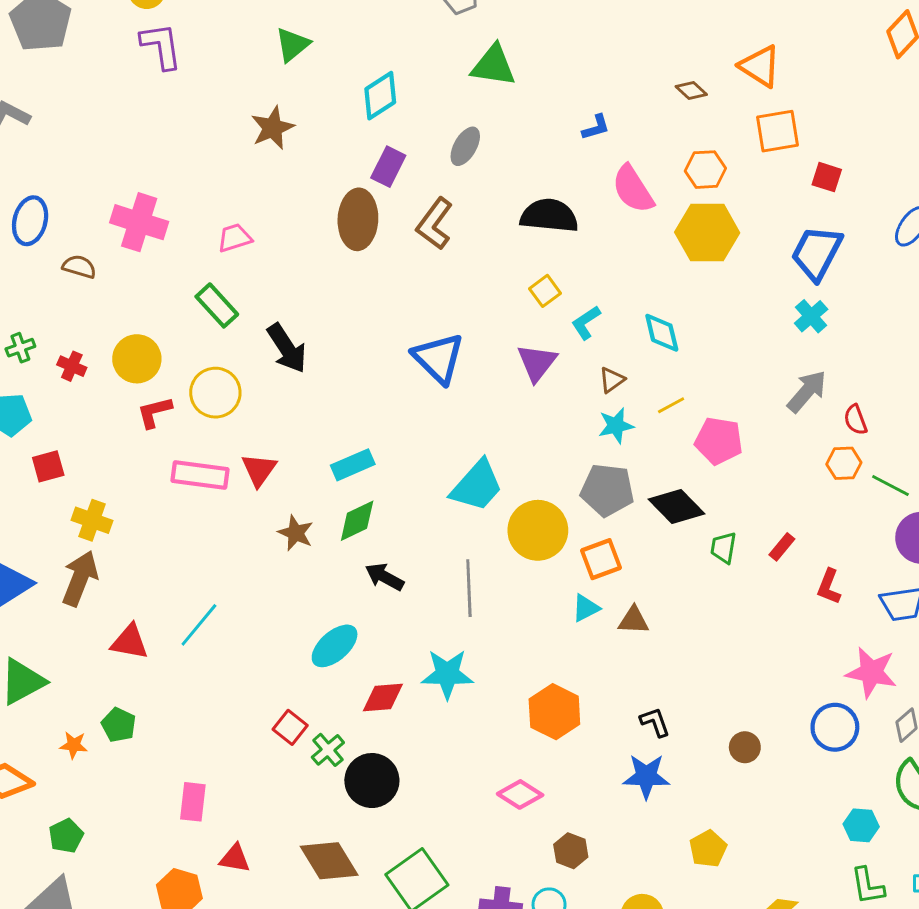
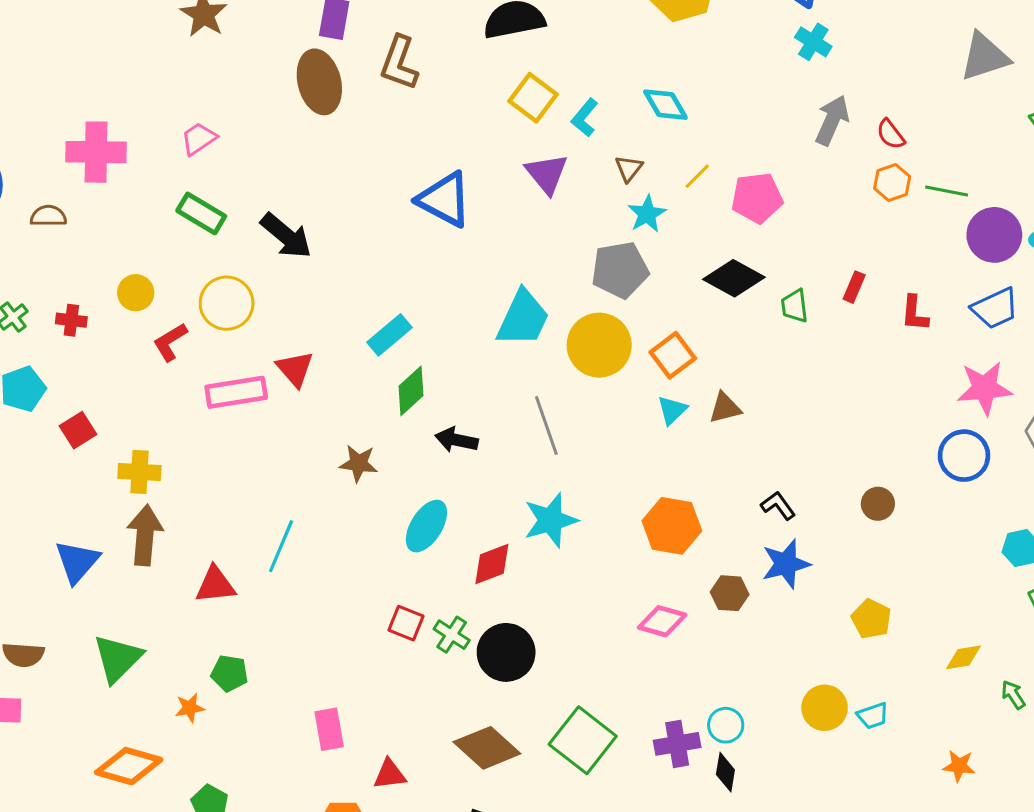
yellow square: (545, 291) -> (533, 98), size x1.4
yellow circle: (137, 359) -> (136, 293), size x0.7
gray pentagon: (607, 490) -> (620, 270), moved
brown star: (296, 533) -> (359, 463), moved
brown hexagon: (571, 851) -> (730, 593), moved

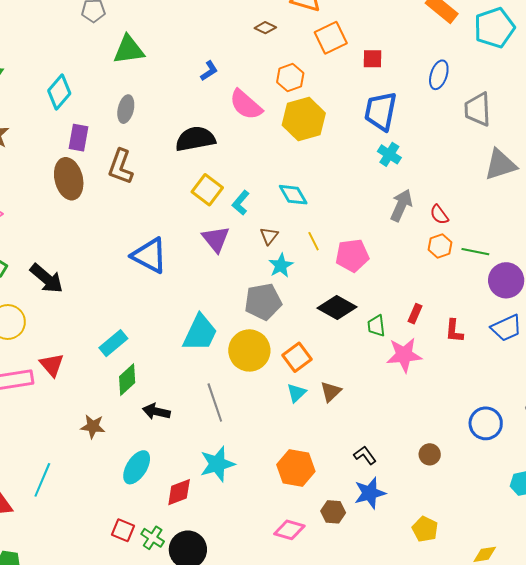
yellow line: (697, 176) -> (314, 241), turned -72
pink star: (984, 388) -> (404, 355), moved
brown triangle: (725, 408) -> (331, 392), turned -30

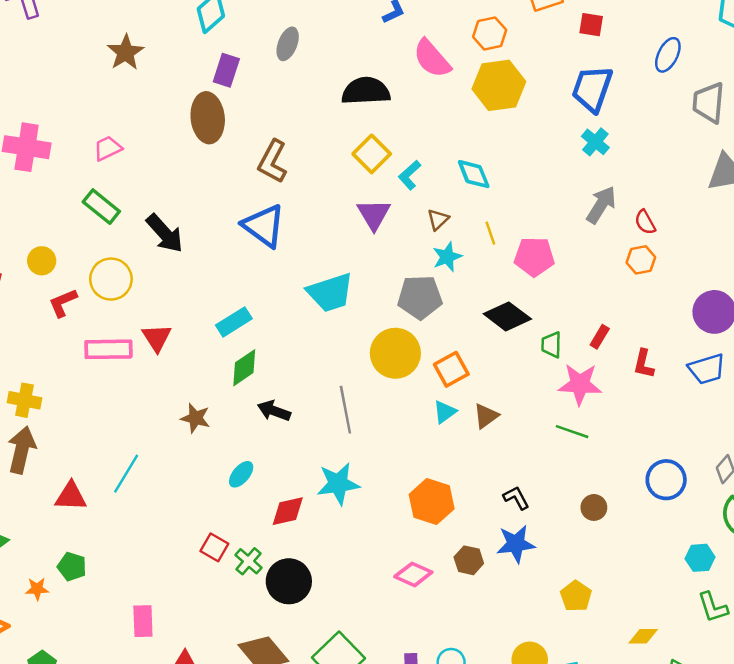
brown L-shape: (121, 167) -> (273, 162), moved
green line: (475, 252) -> (572, 432), moved
blue triangle: (149, 255) -> (264, 226), moved
cyan trapezoid: (200, 333) -> (330, 293), moved, turned 39
cyan ellipse: (137, 467) -> (241, 474), size x0.7

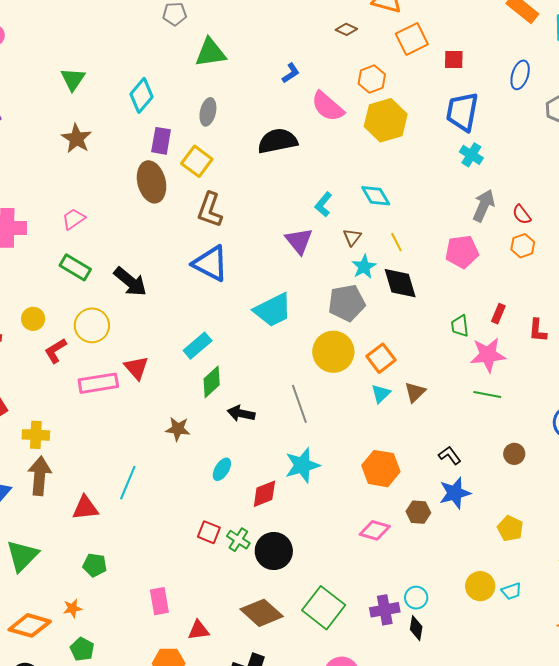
yellow square: (372, 154) -> (197, 161), moved
pink pentagon: (534, 257) -> (462, 252), moved
black diamond: (507, 316) -> (400, 283), moved, turned 45
orange star: (37, 589) -> (72, 608), moved

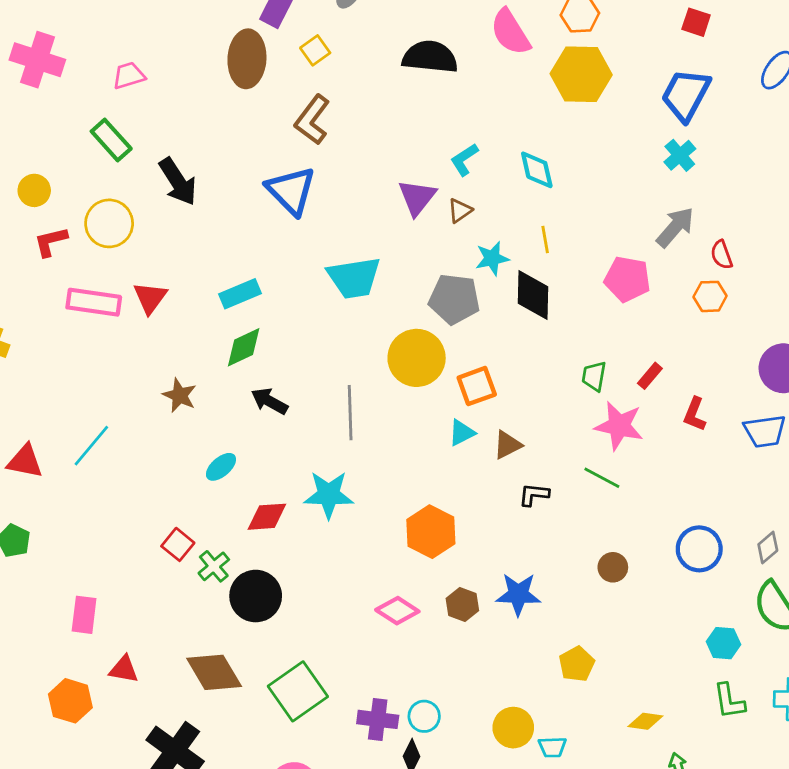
yellow square: (197, 161) -> (315, 50), size x0.7
brown triangle: (352, 237) -> (460, 211), moved
black L-shape: (450, 455) -> (534, 495), moved, turned -65

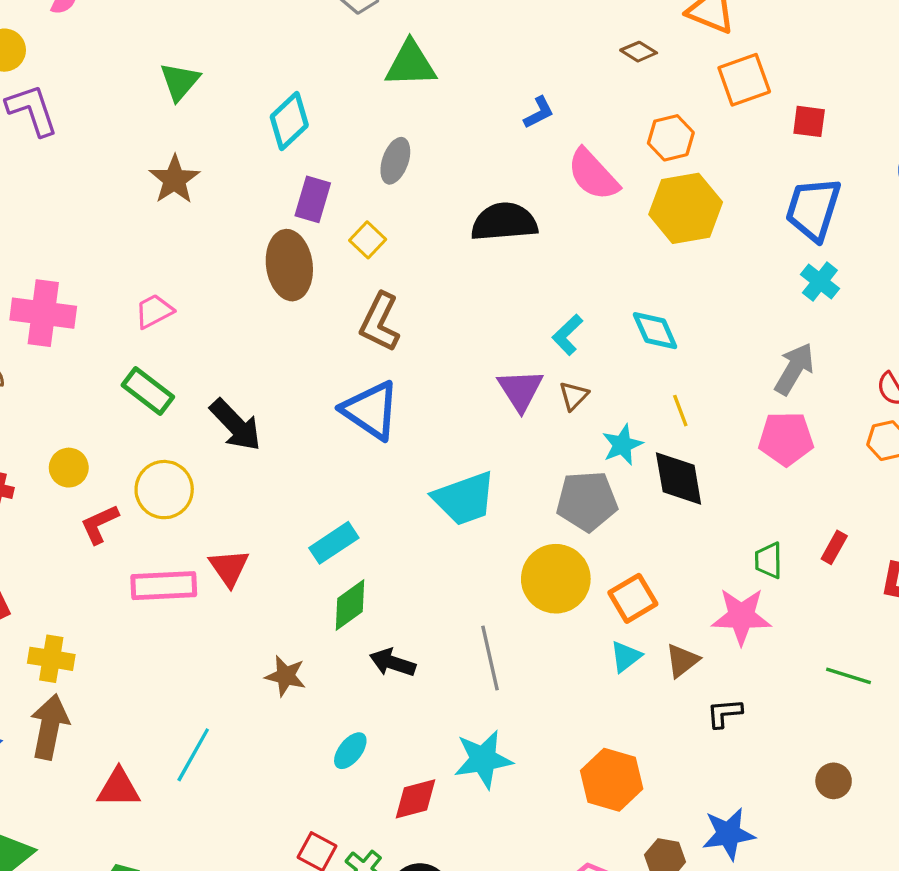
gray arrow: (675, 227) -> (794, 369), moved
pink star: (619, 426) -> (741, 616), moved
green line: (602, 478) -> (848, 676), moved

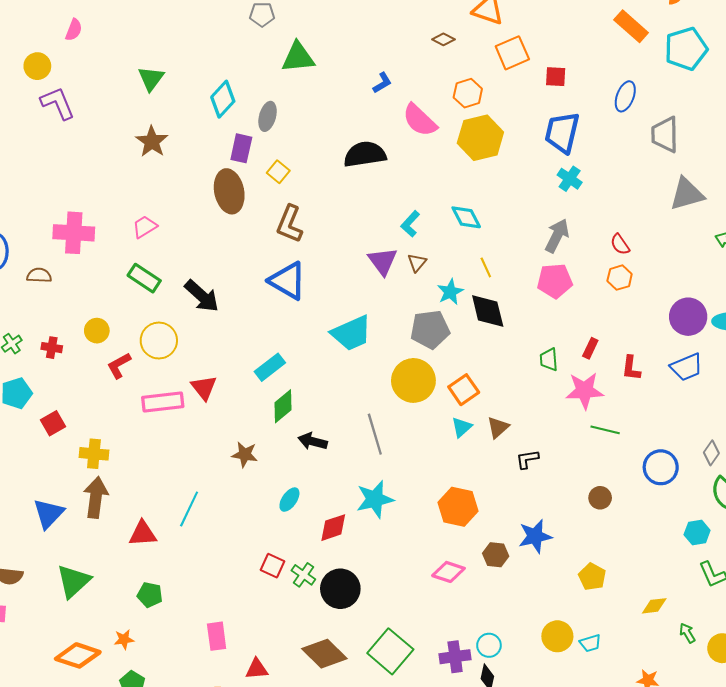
gray ellipse: (395, 161) -> (268, 116), moved
pink star: (741, 616) -> (585, 391), moved

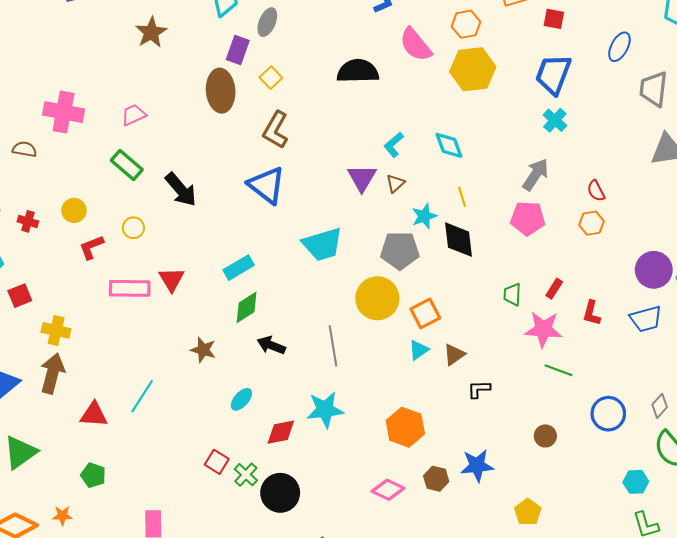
yellow circle: (159, 341) -> (133, 228), size x0.6

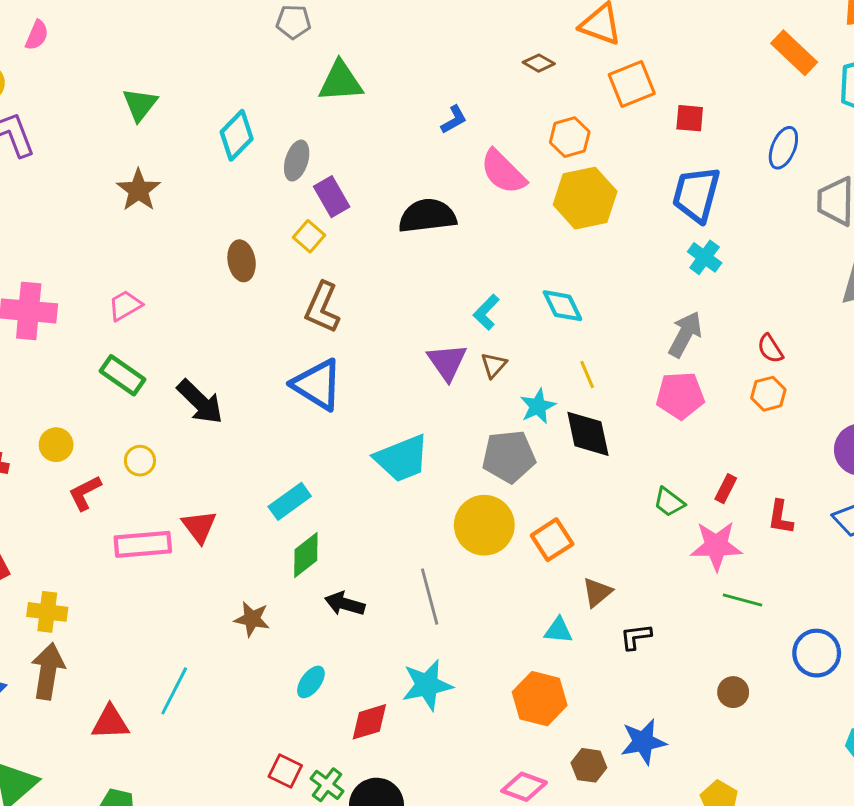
purple rectangle: (238, 50) -> (332, 197), moved, turned -44
brown ellipse: (221, 91) -> (242, 261), size x0.7
green trapezoid: (512, 294) -> (669, 502), turned -50
cyan triangle: (419, 350) -> (558, 630), moved, turned 45

